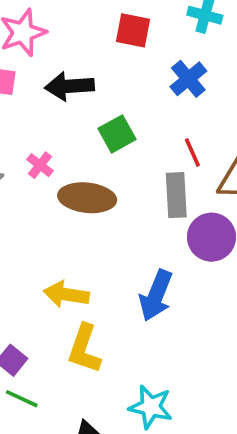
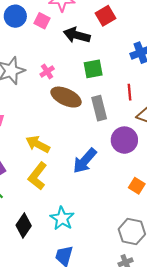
red square: (133, 30) -> (106, 16), moved, turned 30
gray rectangle: (176, 195) -> (99, 108), moved, turned -30

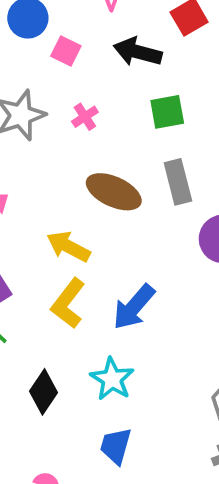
pink square: (42, 21) -> (66, 51), moved
brown ellipse: (66, 97) -> (114, 192), moved
blue arrow: (85, 161) -> (134, 307), moved

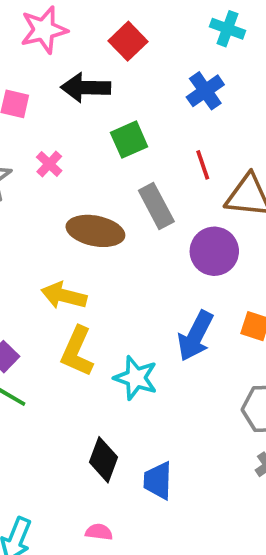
blue arrow: (134, 307) -> (195, 336), moved
cyan star: (112, 379) -> (136, 378), moved
black diamond: (44, 392) -> (103, 460), moved

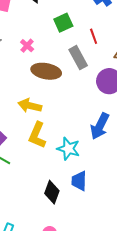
pink cross: (49, 164) -> (27, 46), moved
red line: (203, 165) -> (94, 36), moved
blue trapezoid: (158, 481) -> (79, 181), moved

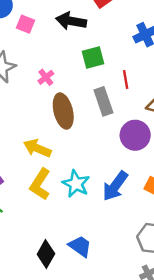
brown ellipse: (46, 71) -> (63, 111), turned 56
cyan star: (68, 149) -> (76, 184), moved
blue trapezoid: (79, 181) -> (80, 246), turned 115

